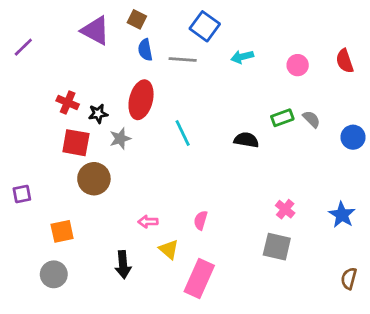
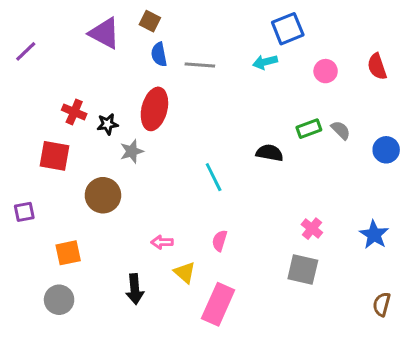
blue square: (205, 26) -> (288, 29), moved, turned 32
cyan line: (183, 133) -> (214, 177), moved
red square: (76, 143) -> (55, 156), moved

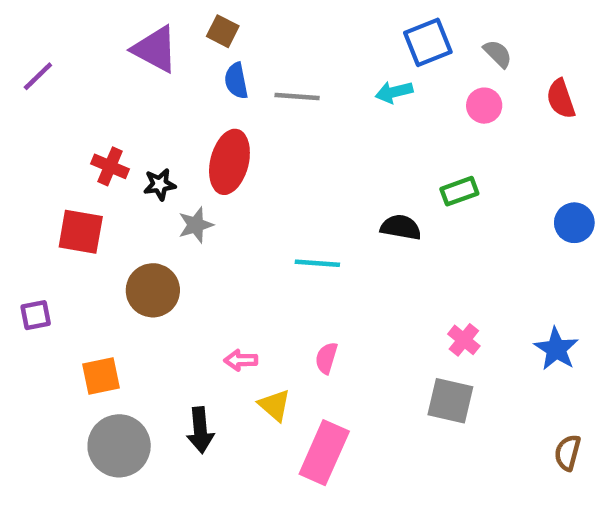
gray semicircle: (341, 130) -> (498, 54), moved
cyan line: (214, 177) -> (317, 263), turned -60
gray circle: (59, 300) -> (119, 446), moved, size x1.4

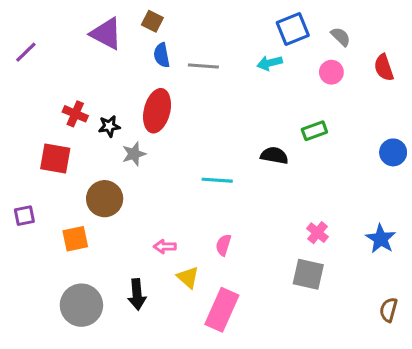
orange square: (101, 376) -> (75, 239), moved

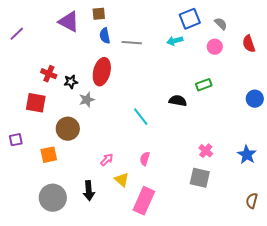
brown square: (152, 21) -> (99, 14), turned -32
cyan line: (217, 180) -> (141, 117), turned 48
pink arrow: (165, 247) -> (107, 160), turned 136

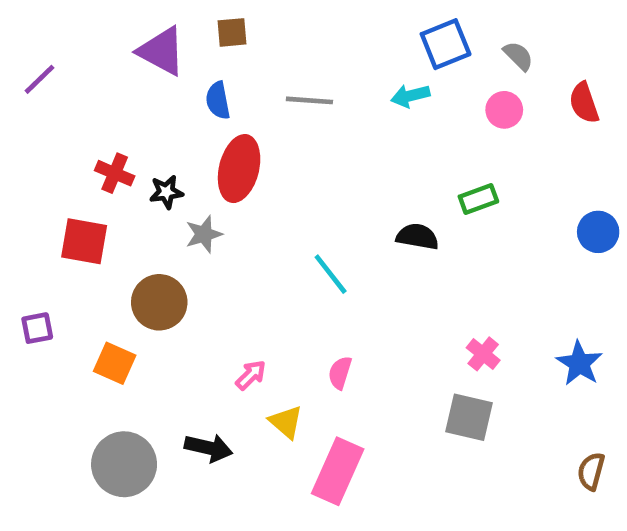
blue semicircle: (105, 36) -> (218, 100), moved
orange square: (49, 155) -> (115, 363), turned 36
black arrow: (89, 191) -> (209, 448), turned -72

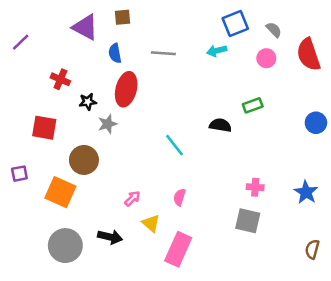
red semicircle: (584, 103) -> (309, 55), size x1.5
red cross: (115, 173) -> (60, 79), moved
pink cross: (483, 354) -> (255, 187), turned -35
orange square: (115, 363) -> (60, 192), size x1.4

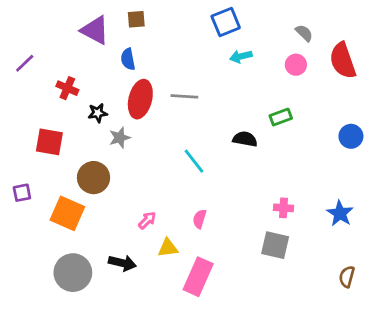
blue square: (235, 23) -> (226, 22), moved
purple line: (21, 42) -> (25, 63), moved
gray line: (163, 53) -> (184, 96), moved
yellow triangle: (151, 223) -> (168, 248), turned -48

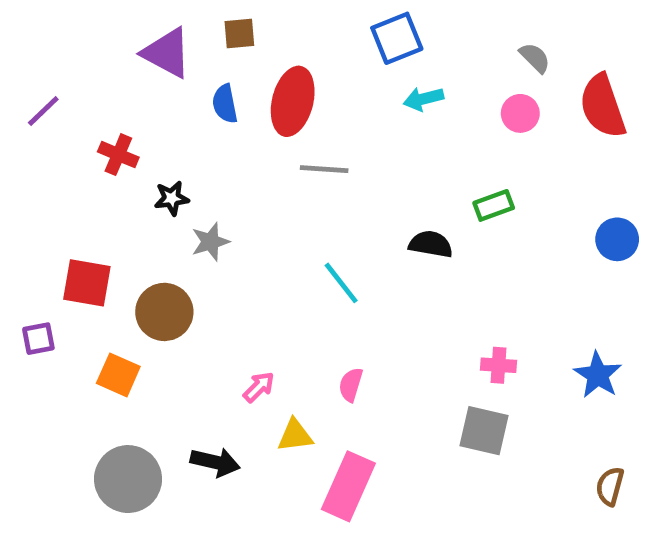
red ellipse: (140, 99) -> (293, 101), moved
red square: (49, 142) -> (87, 283), moved
orange square: (67, 213) -> (118, 375), size x0.7

